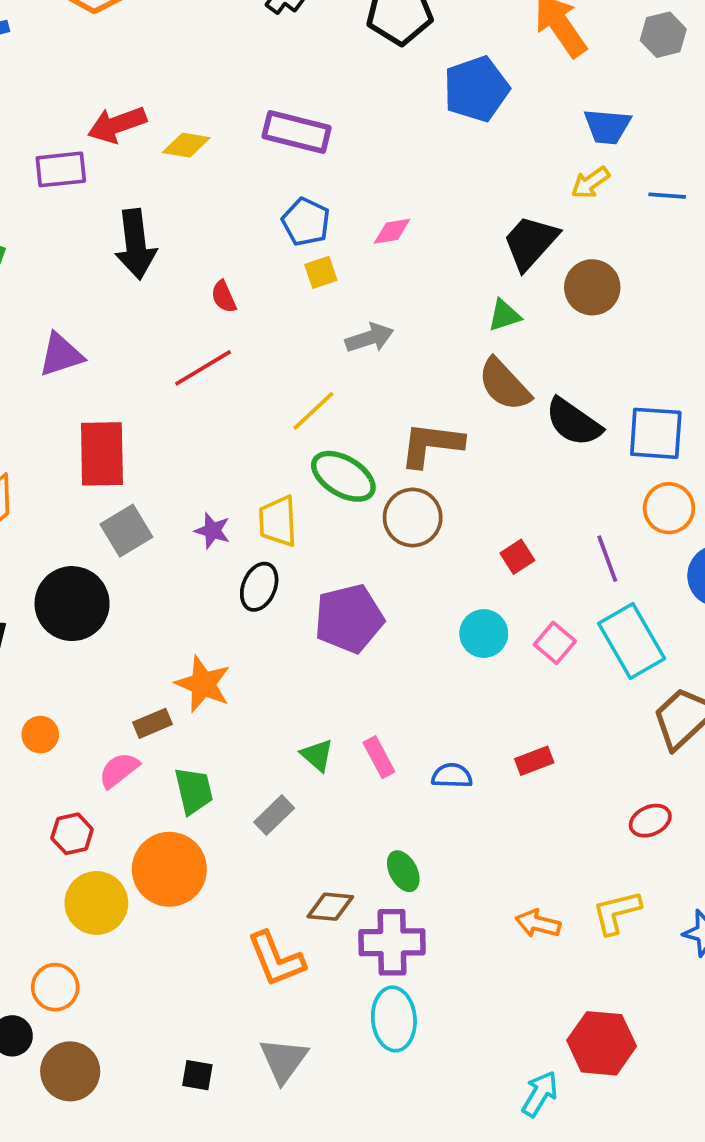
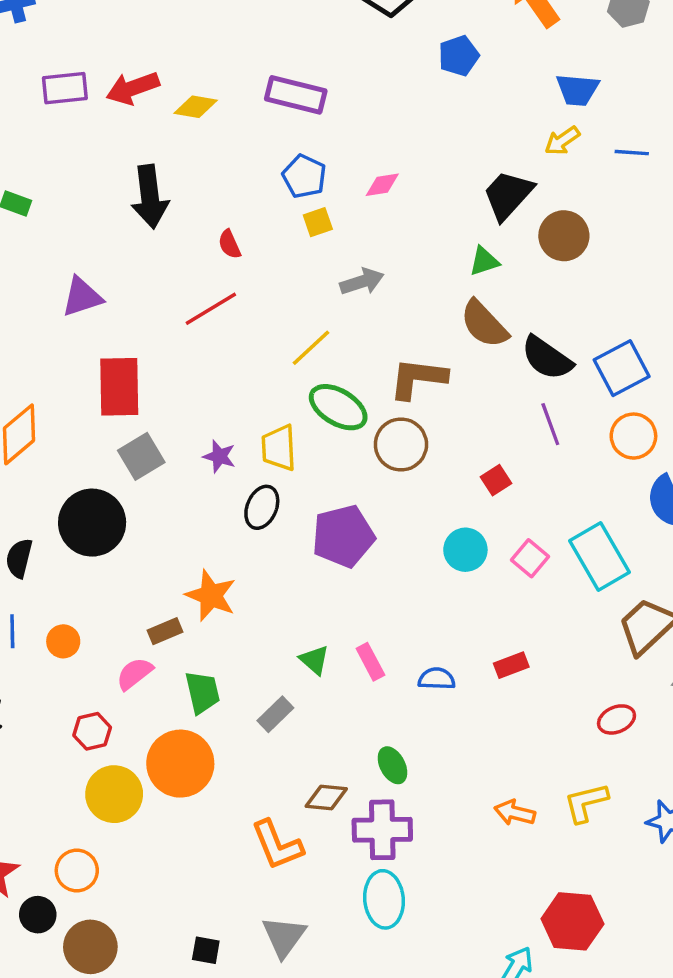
blue pentagon: (476, 89) -> (459, 56), size x0.7
purple rectangle: (61, 169) -> (65, 88), moved
blue square: (656, 433) -> (622, 368), turned -32
purple line: (607, 559) -> (550, 424), moved

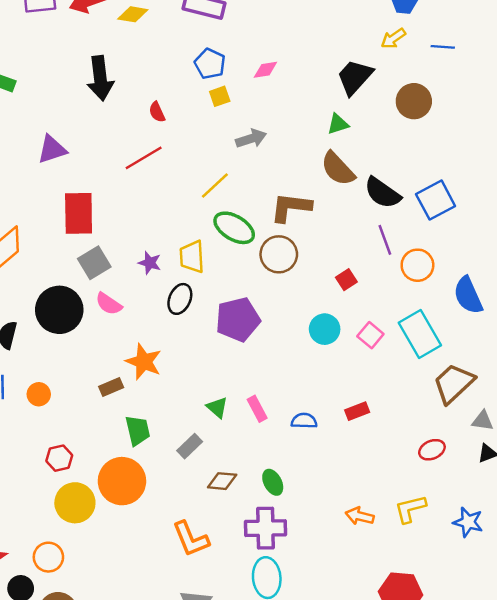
brown circle: (564, 236) -> (414, 101), moved
orange circle: (633, 436) -> (417, 265), moved
pink semicircle: (134, 674) -> (109, 304), moved, turned -108
brown diamond: (326, 798) -> (222, 481), moved

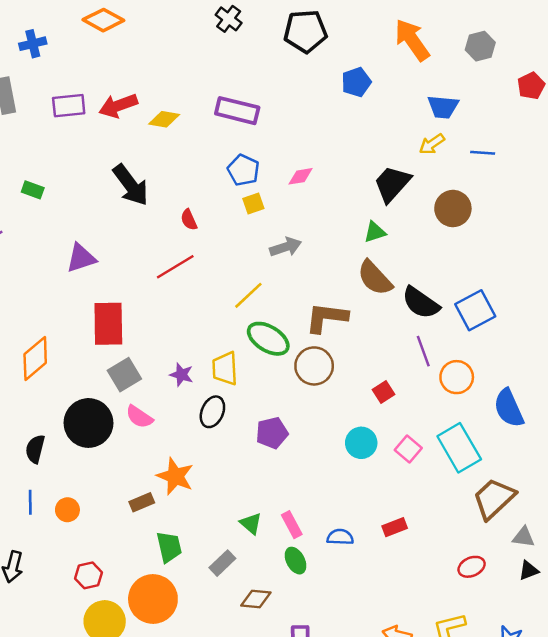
black arrow: (100, 78) -> (131, 185), turned -30
purple pentagon: (238, 319) -> (272, 433), size x0.7
green ellipse: (273, 482) -> (296, 561), moved

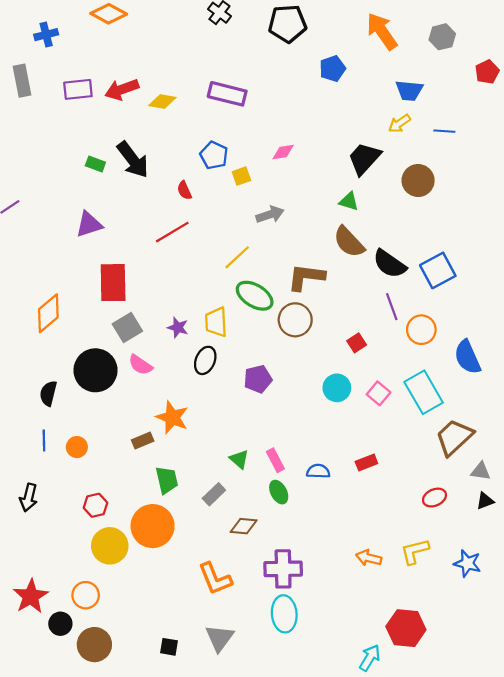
blue pentagon: (243, 170) -> (214, 155), moved
green rectangle: (33, 190) -> (95, 164), moved
green triangle: (375, 232) -> (349, 201), turned 35

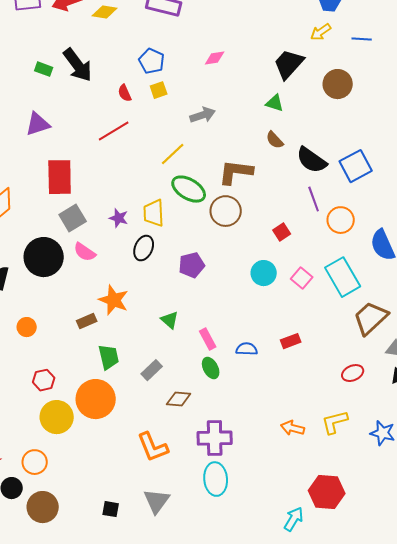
yellow square: (241, 176) -> (159, 90), moved
brown semicircle: (349, 242) -> (275, 140), size x0.6
green triangle: (239, 459) -> (170, 320), moved

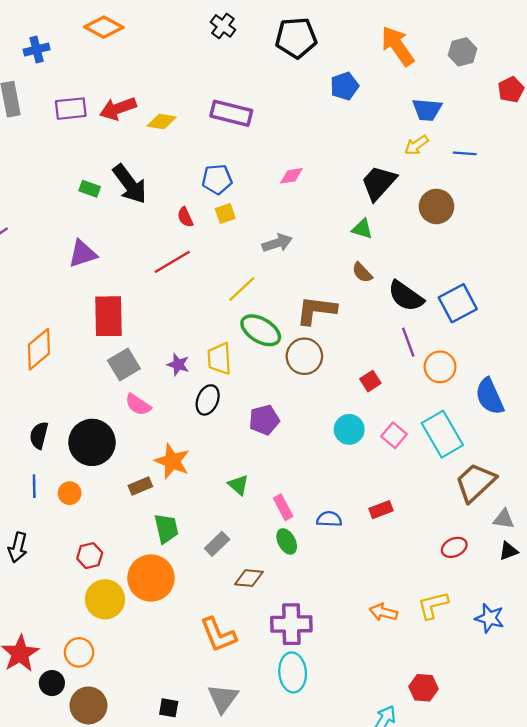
blue pentagon: (152, 61) -> (217, 179), turned -30
black circle: (44, 257) -> (92, 442), moved
red hexagon: (327, 492) -> (424, 688), size x0.7

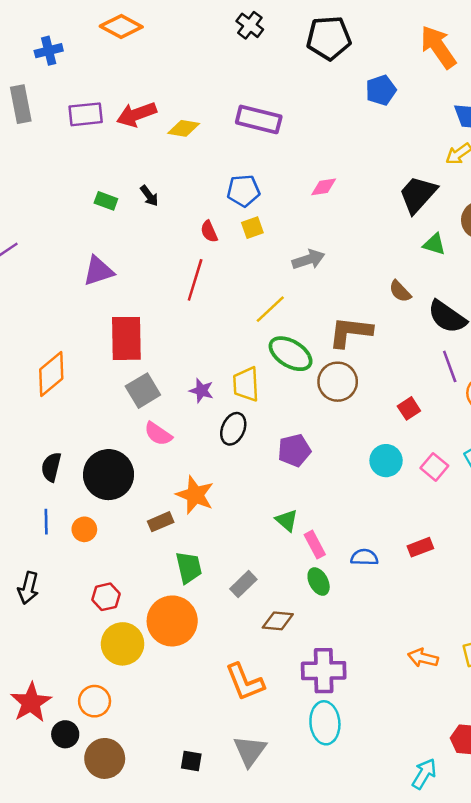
black arrow: (130, 184) -> (149, 196), size x0.5
green triangle: (362, 229) -> (434, 244), moved
red line: (172, 262) -> (195, 280), turned -42
green triangle: (238, 485) -> (287, 520), moved

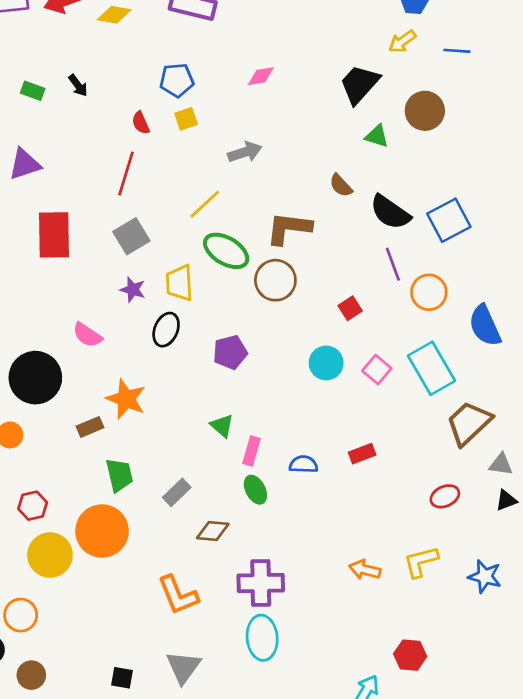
gray square: (143, 391) -> (131, 236), moved
pink rectangle: (315, 545) -> (251, 451), turned 44
brown circle: (105, 758) -> (31, 675), size x0.7

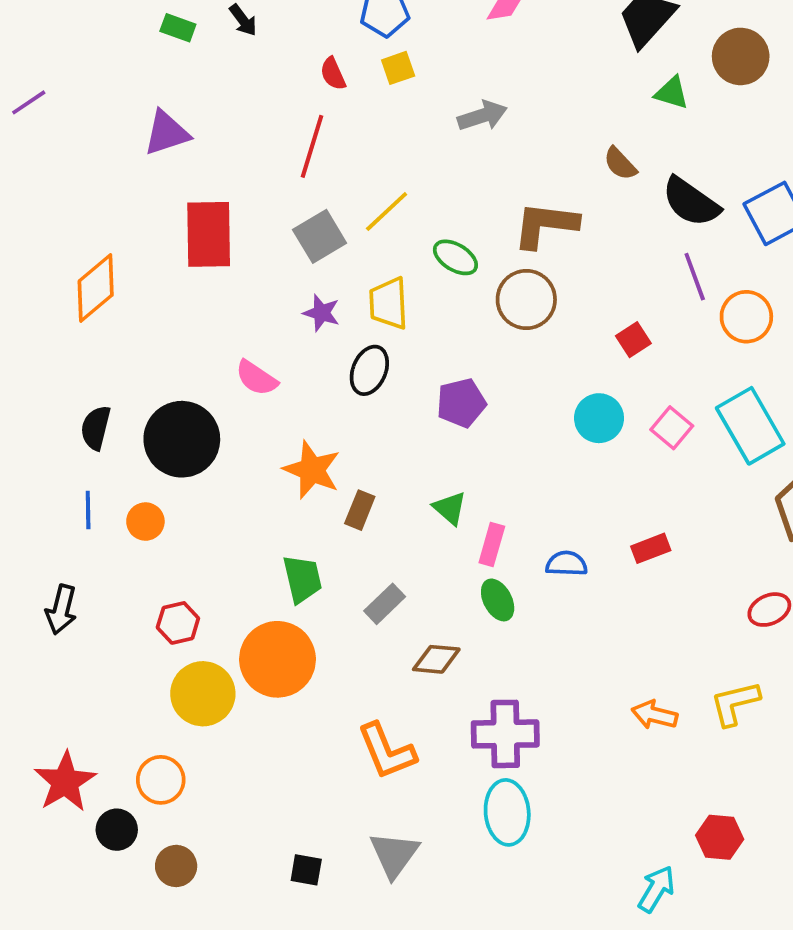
yellow line: (205, 204) -> (387, 211), moved
green ellipse: (226, 251) -> (455, 257), size x0.7
brown rectangle: (90, 427) -> (360, 510), moved, turned -45

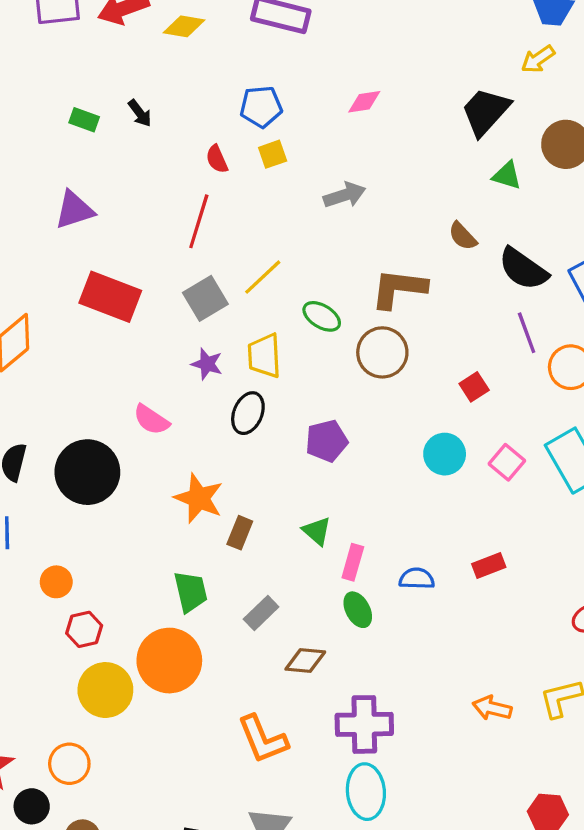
red rectangle: (209, 234) -> (110, 297), turned -68
orange circle: (145, 522) -> (56, 582), moved

